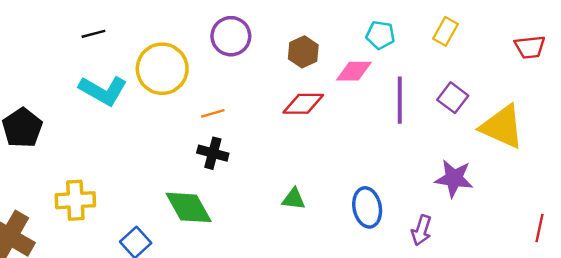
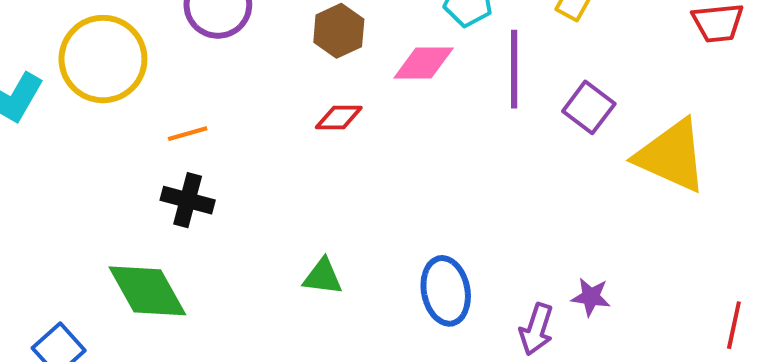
purple line: (400, 100) -> (514, 69), moved
red diamond: (303, 104) -> (339, 117), size x0.7
purple star: (454, 178) -> (591, 297), moved, size x0.6

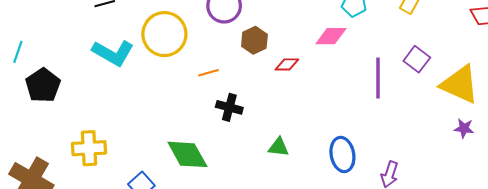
brown hexagon: (339, 31) -> (254, 40), moved
purple line: (514, 69) -> (378, 78), moved
black cross: (188, 200) -> (229, 107), moved
purple star: (591, 297) -> (464, 128), moved

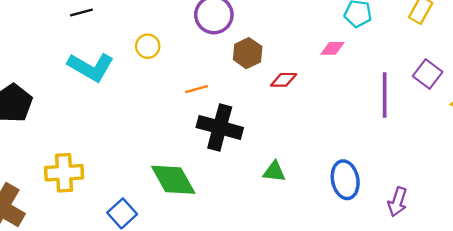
yellow circle: (164, 34) -> (148, 46), size x0.5
pink diamond: (331, 36) -> (332, 48), size x0.7
black cross: (229, 107) -> (220, 127), size x1.5

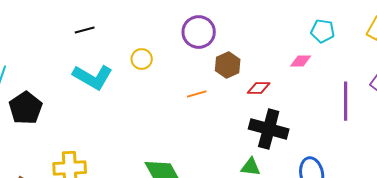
orange line: (196, 89) -> (197, 94), moved
black cross: (220, 127) -> (269, 129), moved

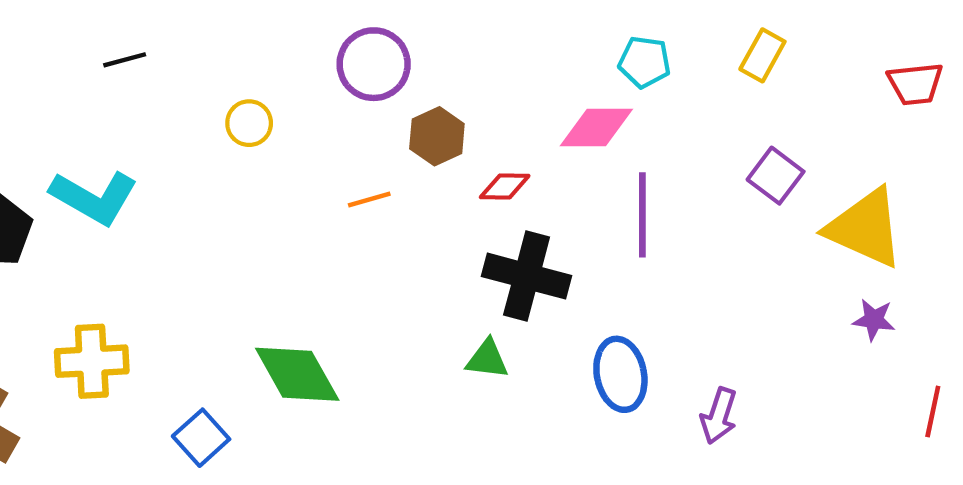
pink diamond: (301, 61) -> (596, 127), size x1.6
cyan L-shape: (93, 77) -> (94, 197), moved
purple line: (346, 101) -> (642, 215), moved

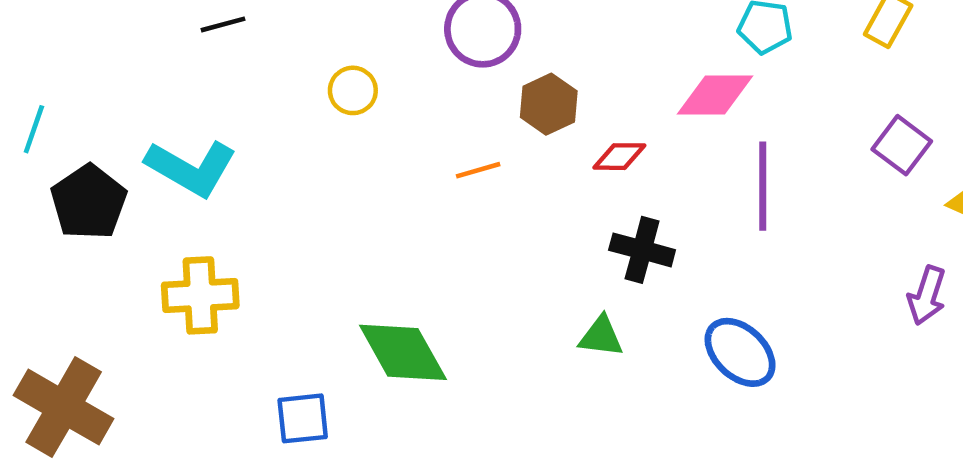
black cross: (527, 276) -> (642, 250), size x0.7
yellow cross: (92, 361) -> (200, 295), moved
blue ellipse: (620, 374) -> (740, 352), turned -36
purple arrow: (719, 416) -> (927, 295), moved
blue square: (201, 438) -> (303, 418), turned 36

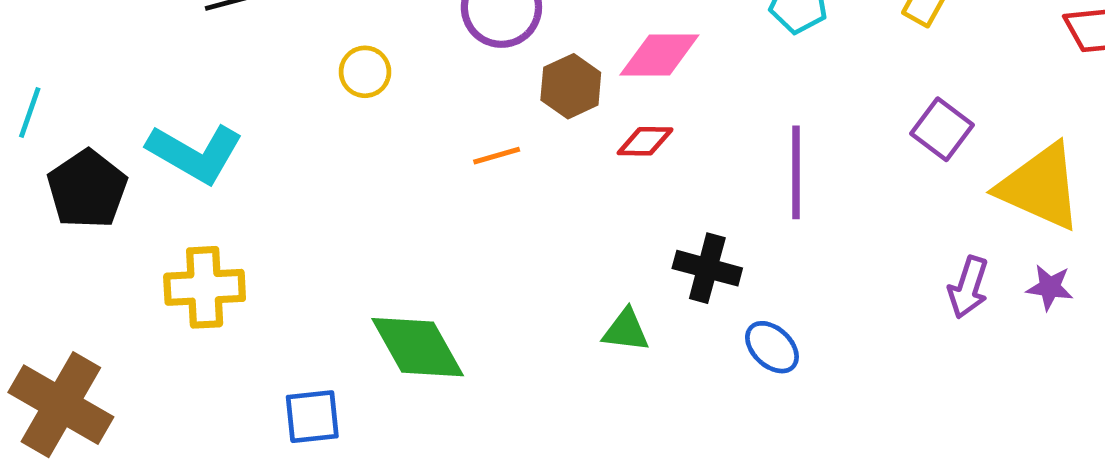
pink diamond: (715, 95) -> (659, 55), moved
black cross: (642, 250) -> (707, 268), moved
blue ellipse: (740, 352) -> (772, 347), size x0.7

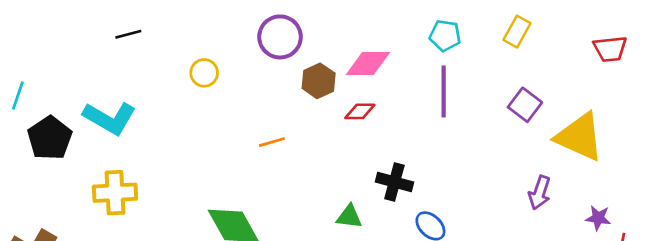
orange line: (497, 156) -> (272, 142), moved
purple line: (796, 172) -> (444, 91), moved
purple star: (1050, 287) -> (598, 218), moved

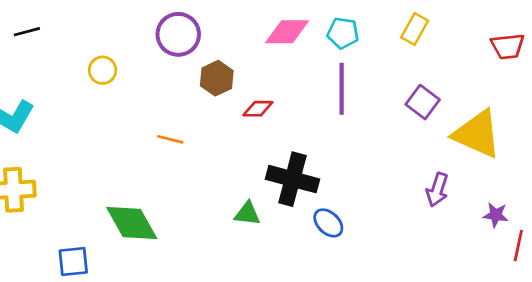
pink diamond: (368, 64) -> (287, 32), moved
orange line: (272, 142) -> (170, 139), turned 30
black cross: (394, 182) -> (292, 179), size x1.4

